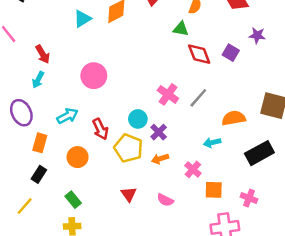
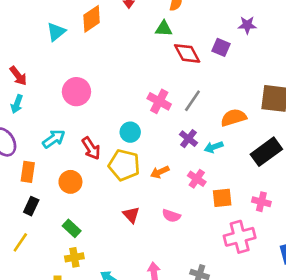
purple cross: (159, 132) -> (188, 139), moved

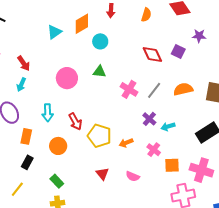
green triangle: (164, 29) -> (100, 72), moved
orange semicircle: (234, 118) -> (183, 89), moved
cyan circle: (130, 132) -> (100, 41), moved
cyan arrow: (54, 139) -> (48, 113), turned 120
pink cross: (261, 202) -> (201, 170), size x1.6

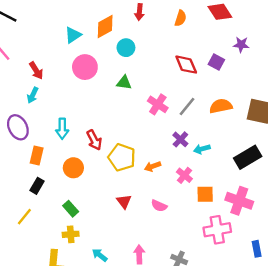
pink circle: (67, 78) -> (85, 67), moved

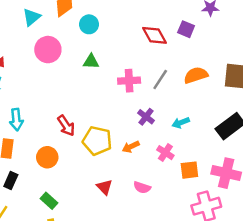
pink cross: (158, 104) -> (129, 81), turned -30
cyan arrow: (62, 129) -> (16, 120), moved
purple cross: (180, 139) -> (146, 117), moved

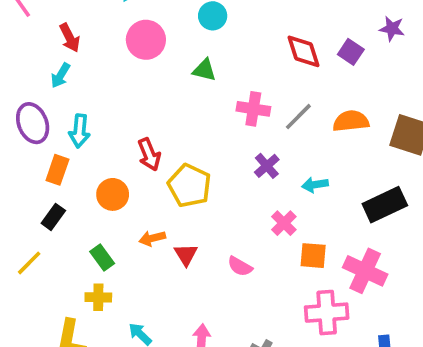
orange arrow: (131, 147) -> (152, 238), moved

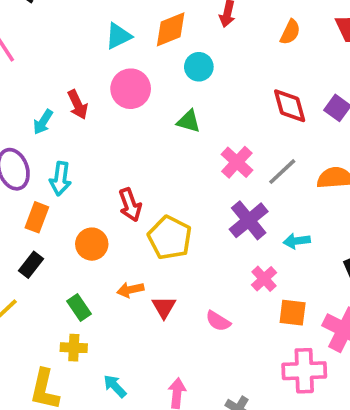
red arrow: (70, 38) -> (78, 105), moved
pink cross: (253, 109) -> (237, 162), turned 32
purple cross: (267, 166) -> (249, 220), size x1.5

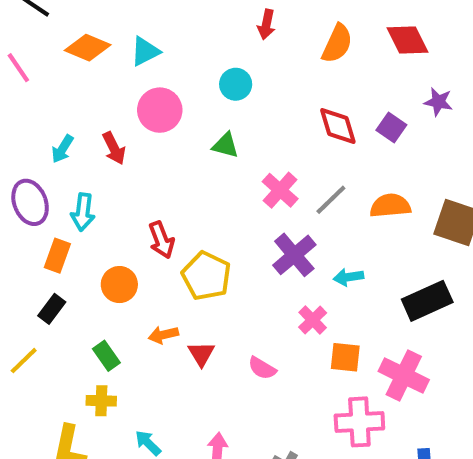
orange diamond: (171, 29) -> (88, 48), moved, turned 45
orange semicircle: (290, 32) -> (337, 44), size x1.4
red arrow: (78, 105) -> (114, 148), moved

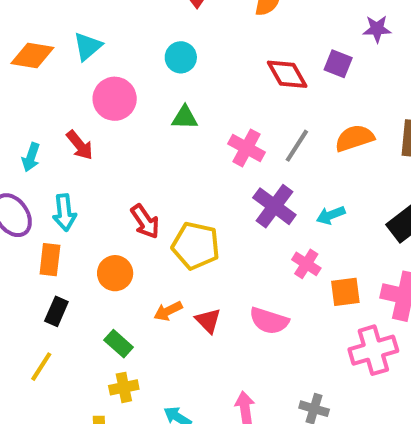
pink semicircle: (262, 368) -> (269, 321), size x1.4

